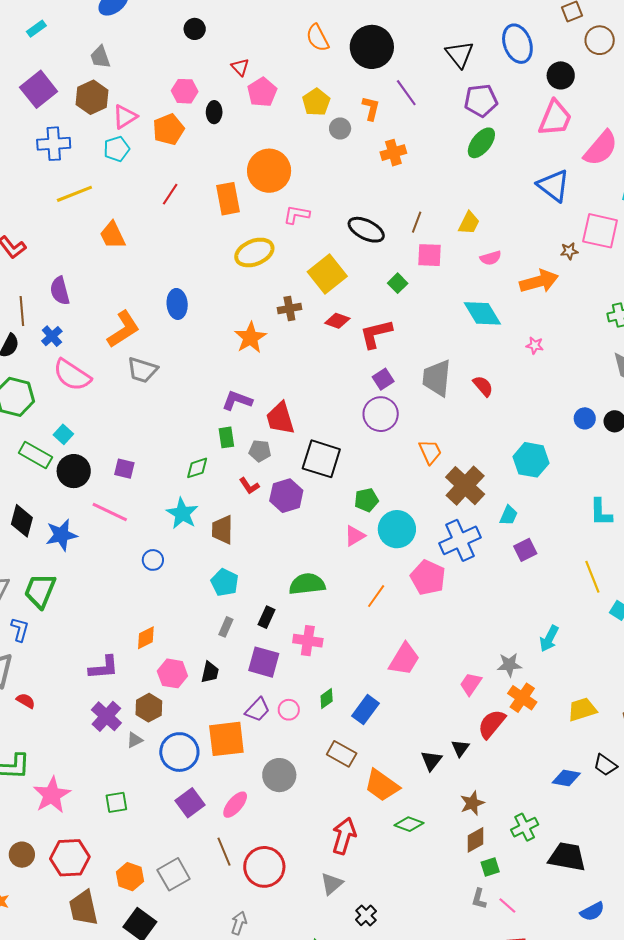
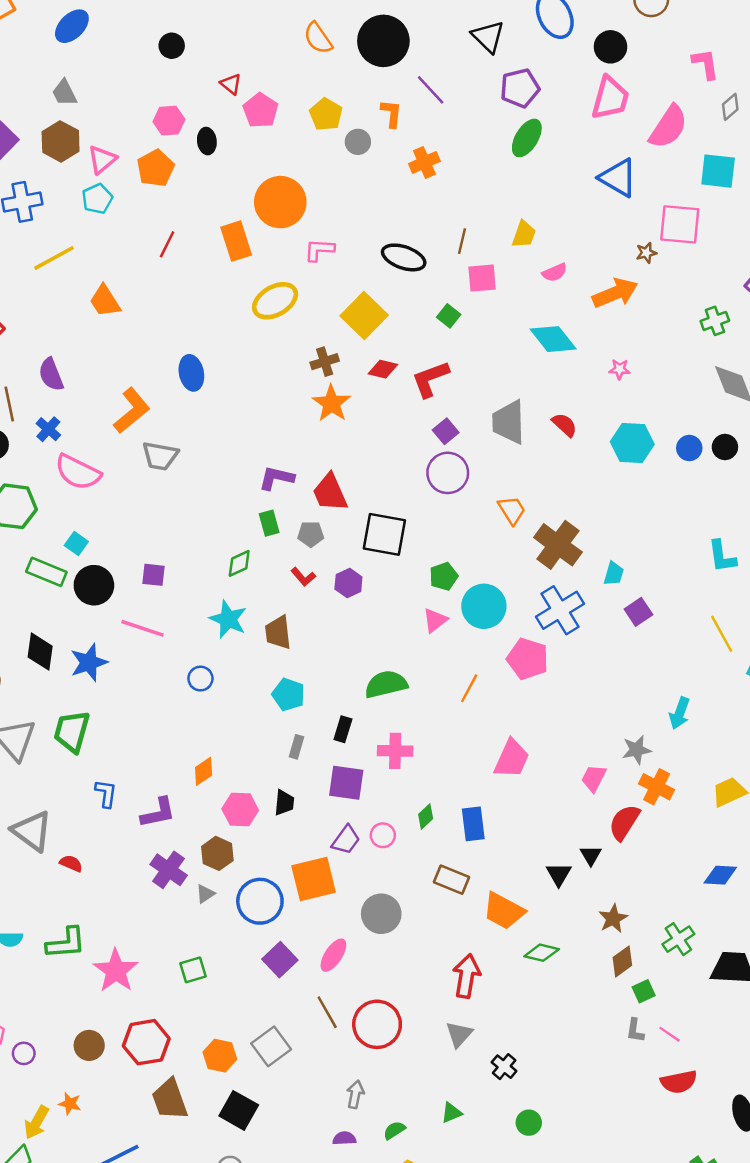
orange star: (250, 338) -> (332, 403), moved
cyan hexagon: (531, 460) -> (632, 443), moved
purple hexagon: (286, 496) -> (348, 583), size x0.7
blue L-shape: (20, 629) -> (106, 793), moved
blue rectangle: (365, 710) -> (473, 824), turned -36

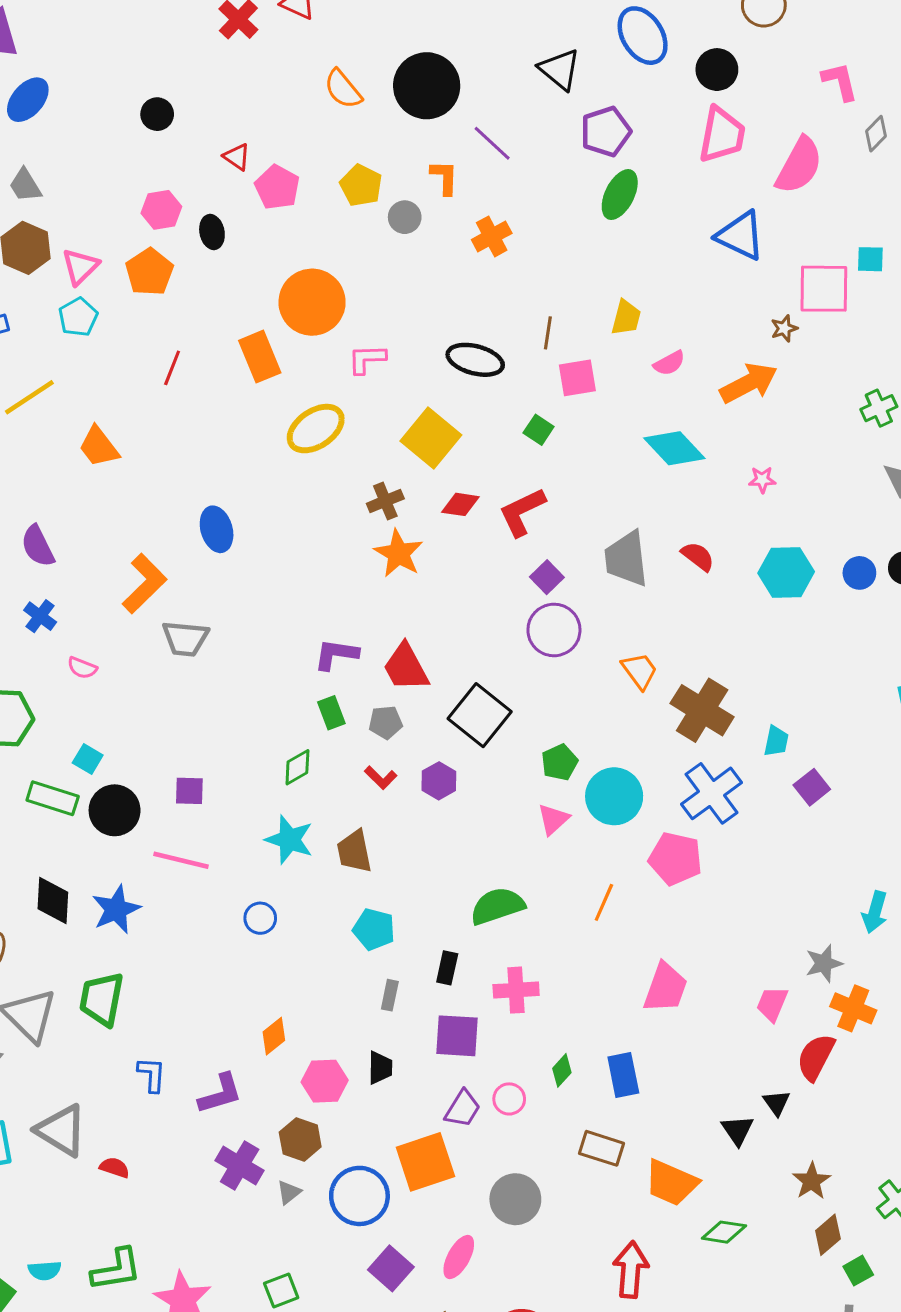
cyan square: (718, 171) -> (870, 259), moved, size x0.6
pink semicircle: (78, 472) -> (82, 668), size x0.5
black square: (384, 534) -> (480, 715), turned 33

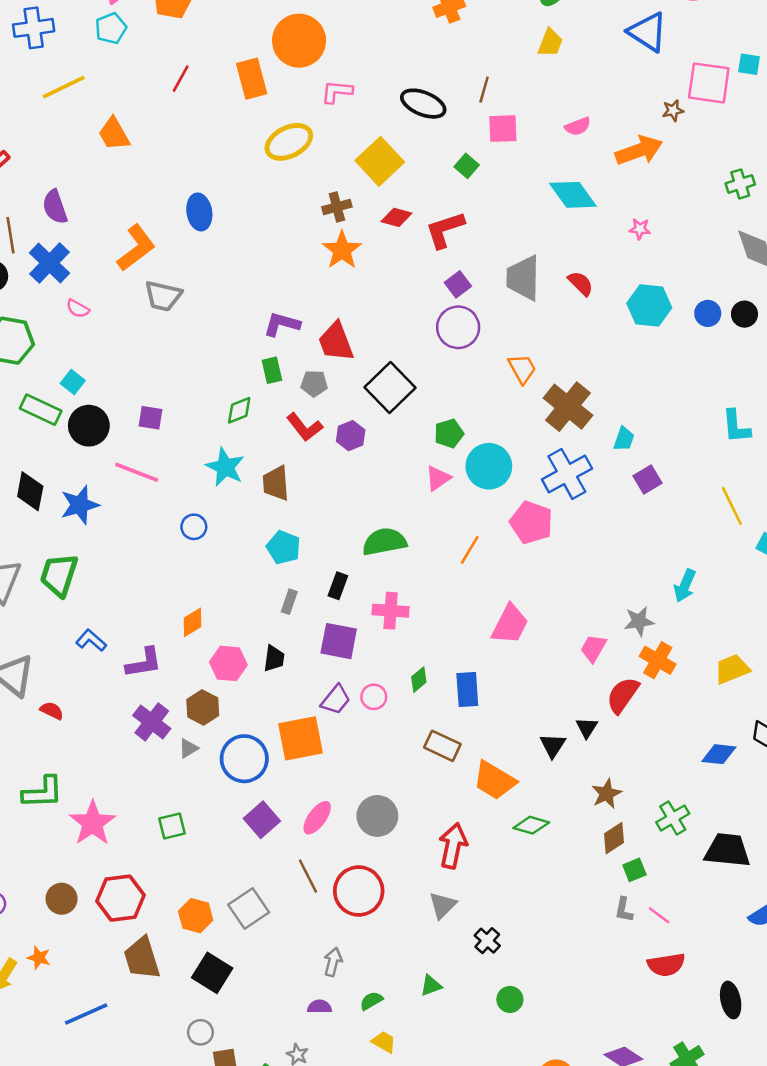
yellow trapezoid: (626, 318) -> (550, 43), moved
blue cross: (40, 616) -> (50, 263), size x1.6
red L-shape: (381, 778) -> (305, 427), size x1.4
blue L-shape: (152, 1075) -> (91, 640), turned -60
gray circle: (515, 1199) -> (377, 816), moved

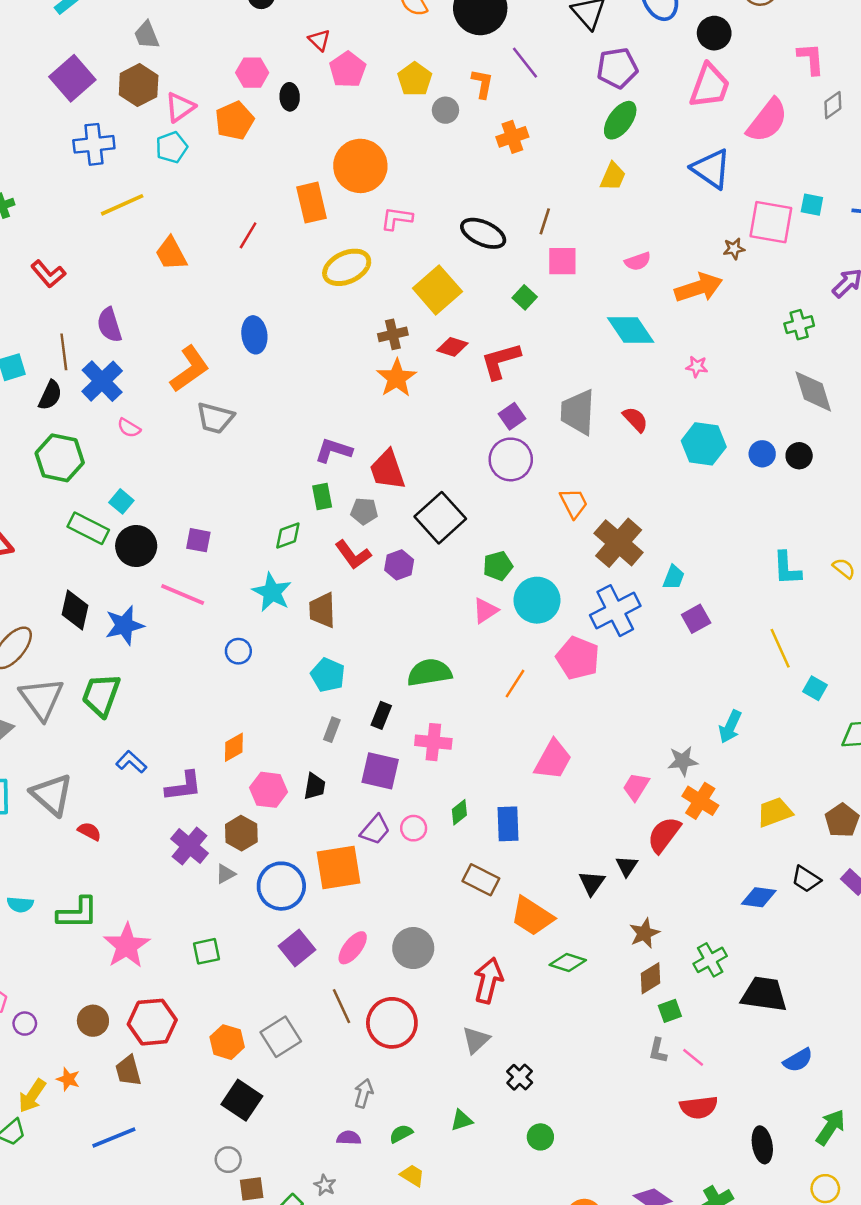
red line: (181, 79) -> (248, 235), moved
brown trapezoid: (142, 958) -> (128, 1071), moved, size x0.7

